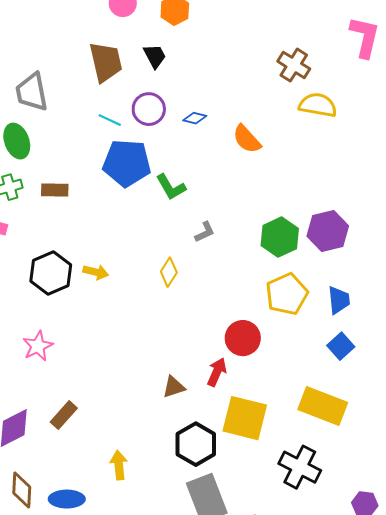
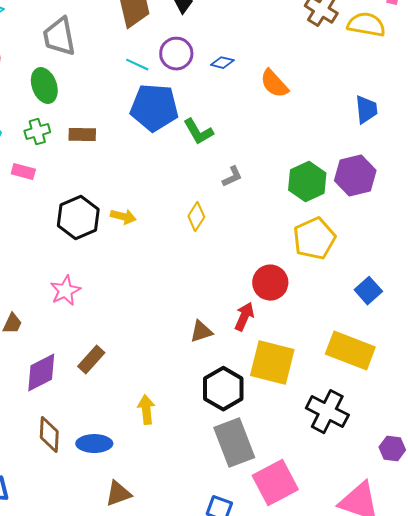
yellow semicircle: (318, 105) -> (366, 25), moved
blue trapezoid: (339, 300) -> (366, 110), moved

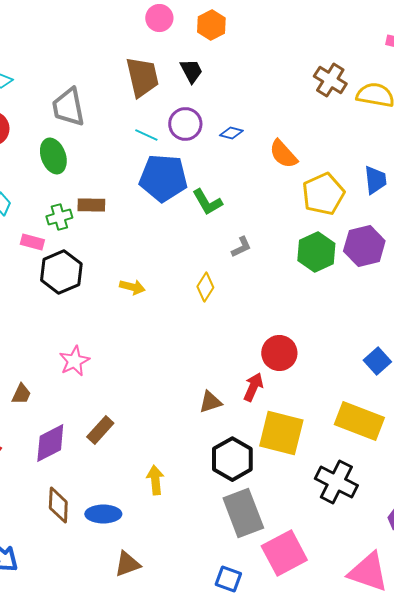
green cross: (37, 132) -> (59, 217), moved
black hexagon: (78, 218) -> (61, 272), moved
yellow pentagon: (314, 239) -> (323, 194), moved

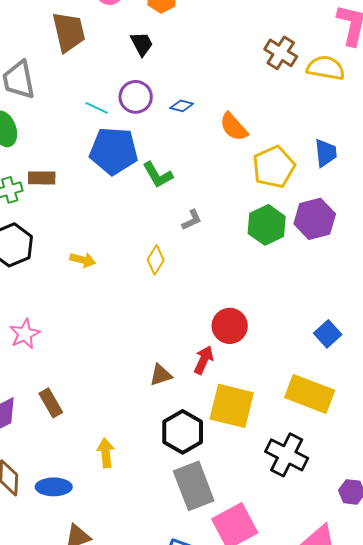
brown trapezoid: (142, 77) -> (69, 32), moved
brown rectangle: (100, 430) -> (51, 403), turned -72

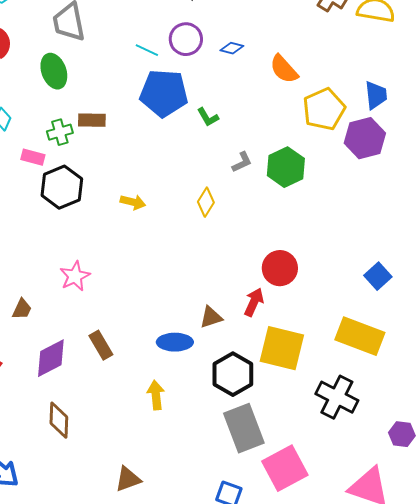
green L-shape: (158, 175) -> (208, 117), size x0.7
purple hexagon: (315, 219) -> (365, 138), moved
green hexagon: (267, 225) -> (286, 167), moved
blue ellipse: (54, 487) -> (175, 342), moved

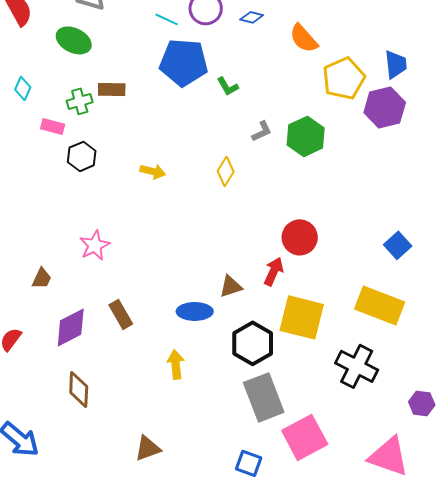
green ellipse: (54, 71) -> (74, 40), turned -44
black hexagon: (62, 187) -> (82, 156), size x0.7

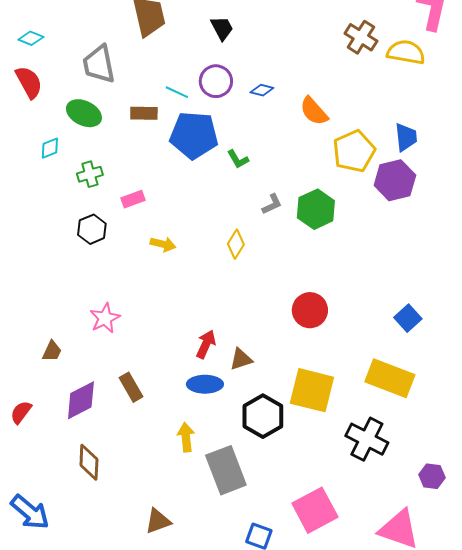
cyan diamond: (23, 88) -> (50, 148), moved, turned 45
brown rectangle: (112, 89) -> (144, 113), moved
pink rectangle: (53, 126) -> (133, 199), moved, turned -35
red arrow: (274, 271) -> (206, 344), moved
gray rectangle: (264, 397) -> (226, 470), moved

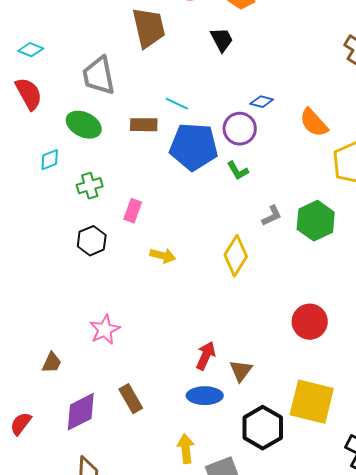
purple circle: (216, 81) -> (240, 129), moved
pink rectangle: (133, 199) -> (133, 211), turned -50
yellow diamond: (236, 244) -> (236, 256), size x1.4
brown triangle: (241, 359) -> (241, 371), turned -35

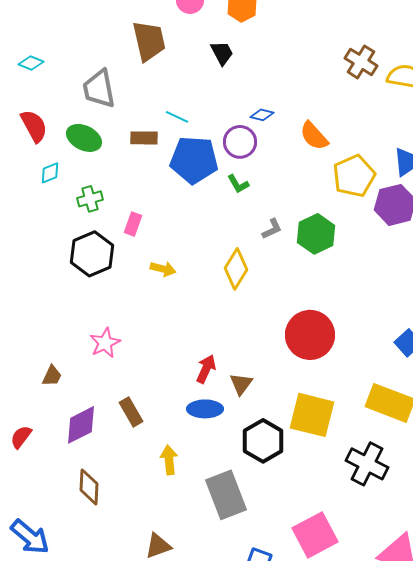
red semicircle: (29, 94) -> (34, 126), moved
black hexagon: (92, 241) -> (92, 254), size x1.5
red circle: (310, 322) -> (310, 335), size x1.4
yellow arrow: (186, 449) -> (169, 460), moved

